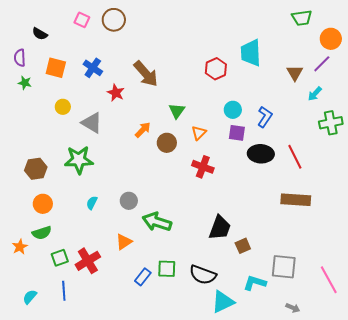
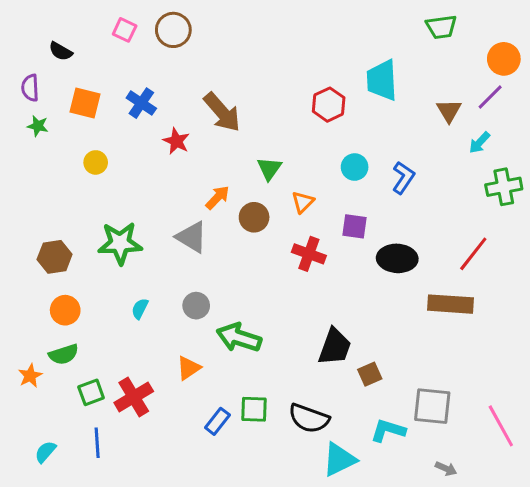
green trapezoid: (302, 18) -> (441, 27), moved
gray triangle: (92, 123) -> (192, 237), moved
purple square: (237, 133) -> (355, 226), moved
black ellipse: (261, 154) -> (397, 258), moved
red line: (295, 157) -> (473, 254), moved, turned 65

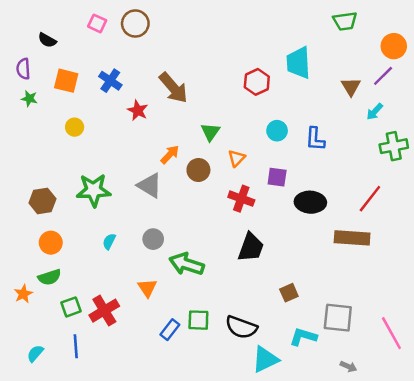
blue L-shape: (403, 178) -> (315, 139), turned 150
black trapezoid: (335, 347) -> (251, 247), moved
orange triangle: (189, 368) -> (147, 288), turned -30

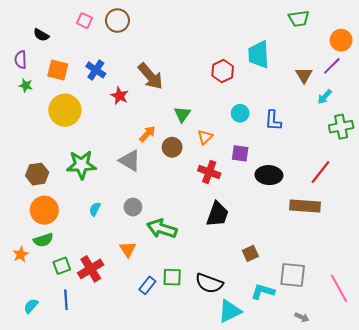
yellow circle: (75, 127) -> (65, 110), size x2.0
orange circle: (51, 243) -> (44, 210), size x1.4

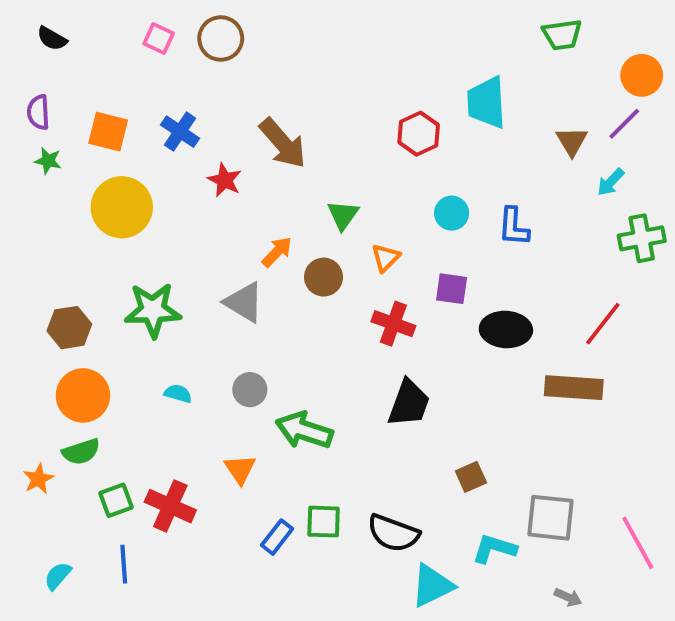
black semicircle: (41, 35) -> (52, 38), moved
cyan semicircle: (95, 209) -> (178, 393), turned 80
red cross: (91, 269) -> (170, 506), turned -35

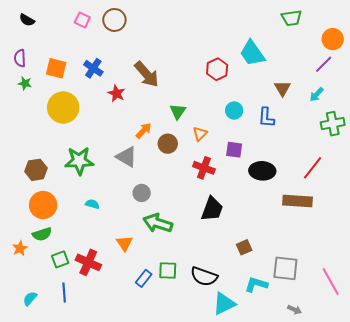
cyan trapezoid: (486, 102) -> (252, 53), turned -32
brown triangle: (572, 141) -> (282, 88), moved
gray circle: (250, 390) -> (142, 193), moved

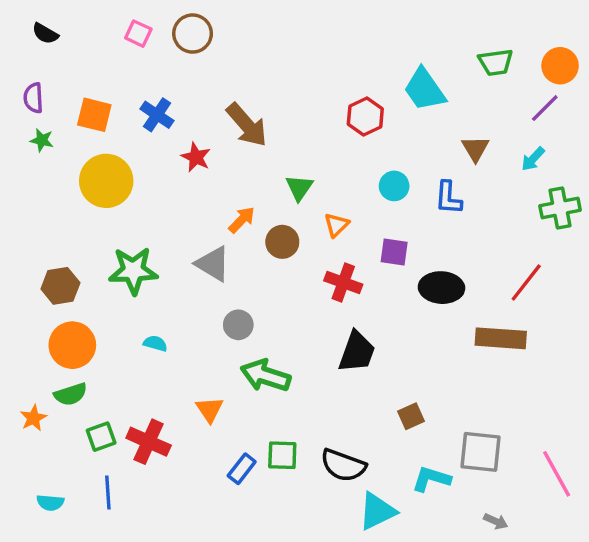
green trapezoid: (291, 18) -> (496, 62), moved
cyan semicircle: (30, 299) -> (50, 503), turned -126

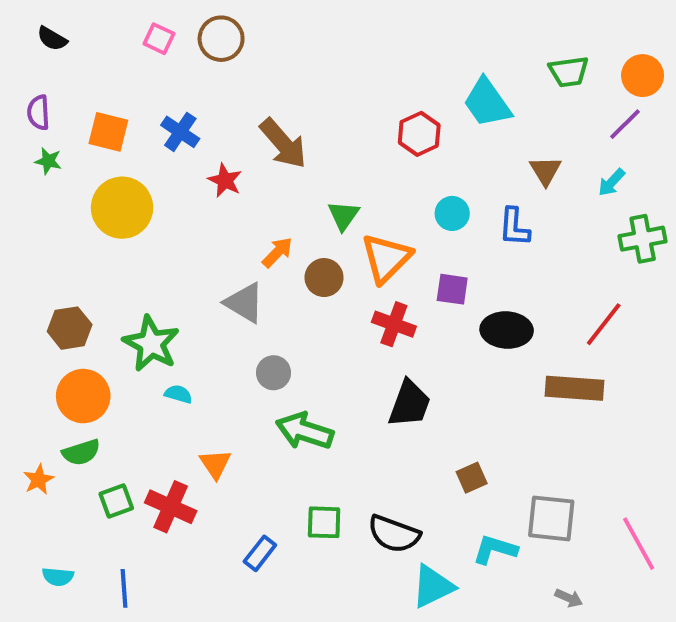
orange triangle: (336, 225) -> (386, 258), size x1.8
green star: (133, 271) -> (151, 344), moved, turned 30
orange triangle: (209, 409) -> (215, 464), moved
blue rectangle: (242, 469) -> (260, 553), moved
blue line: (108, 492) -> (124, 588), moved

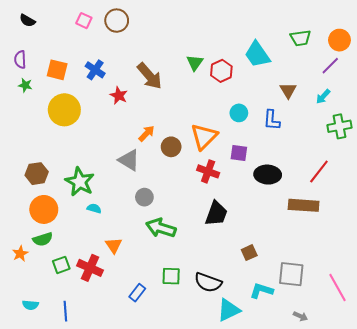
green triangle: (343, 215) -> (195, 63), moved

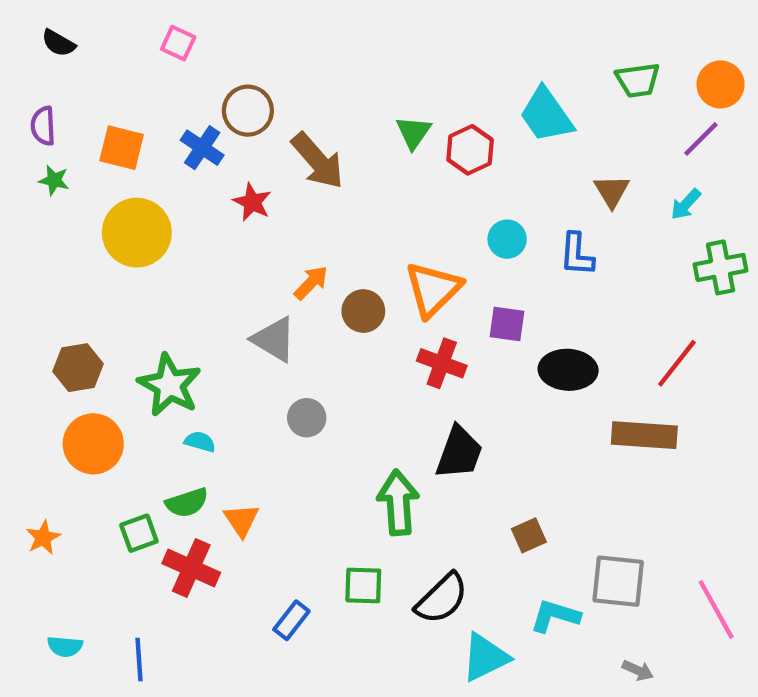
brown circle: (117, 21) -> (248, 111), moved
green arrow: (161, 228) -> (398, 503), moved, turned 68
green semicircle: (43, 239) -> (187, 503), moved
green square: (61, 265) -> (139, 533), moved
black semicircle: (208, 282) -> (442, 599), turned -64

